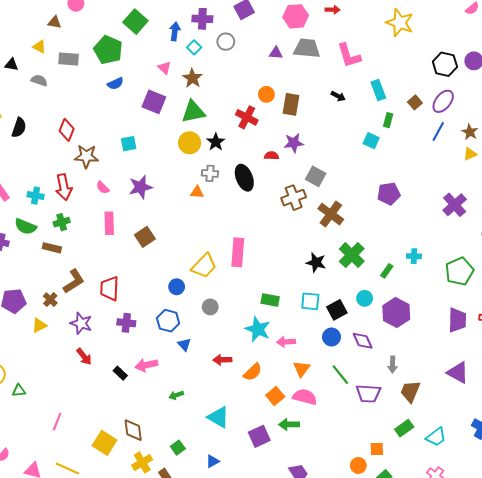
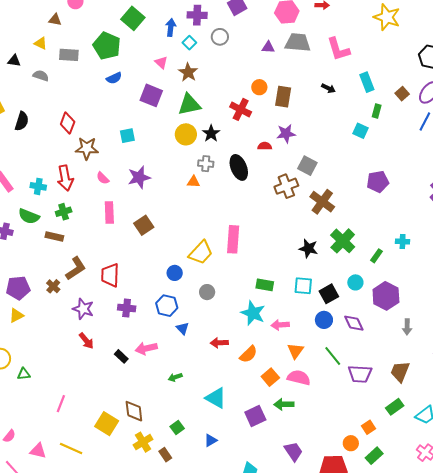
yellow triangle: (39, 325) -> (16, 316), moved
gray arrow: (392, 365) -> (407, 327), moved
orange square: (377, 449) -> (368, 427), turned -32

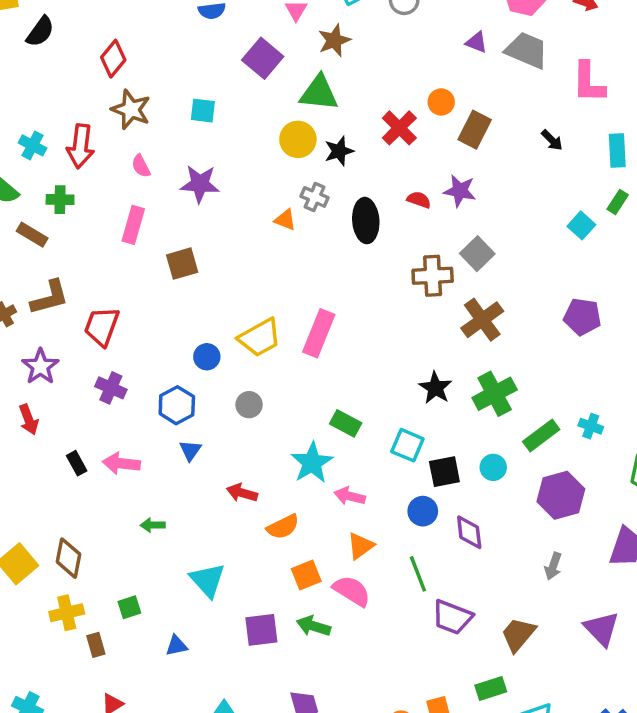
green rectangle: (376, 256) -> (541, 435), size x1.5
purple hexagon: (386, 296) -> (561, 495), moved

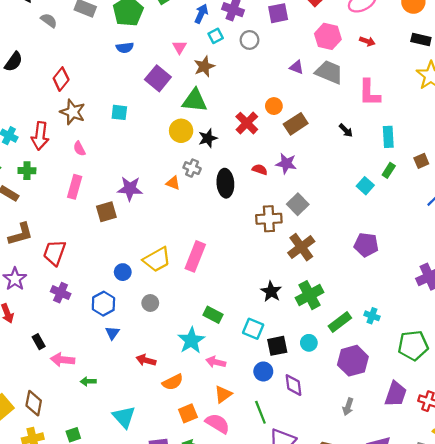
brown rectangle: (475, 130) -> (296, 124), turned 30
purple star: (200, 184) -> (130, 189), moved
pink arrow: (121, 463) -> (63, 360), moved

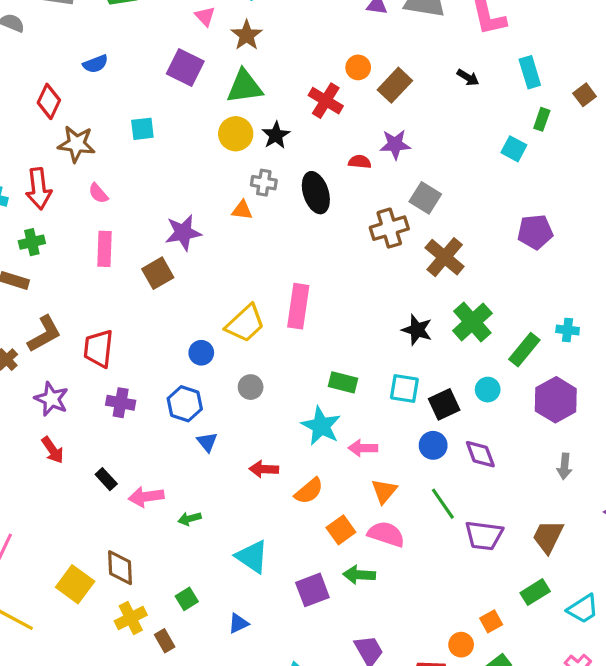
blue semicircle: (125, 48) -> (95, 64), moved

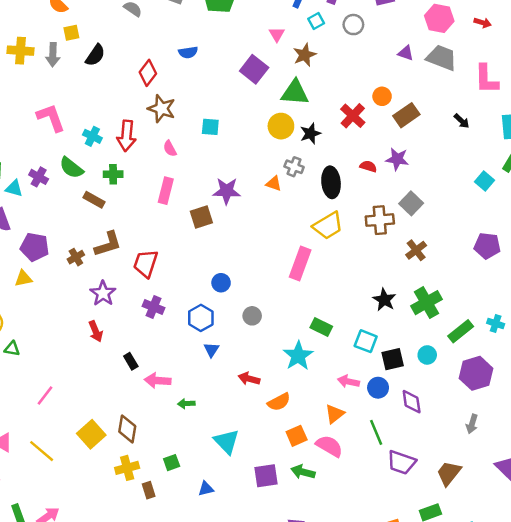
cyan square: (142, 129) -> (210, 127), moved
brown cross: (445, 257) -> (416, 250), size x0.7
yellow trapezoid: (245, 323) -> (328, 226), moved
pink arrow: (363, 448) -> (348, 382), moved

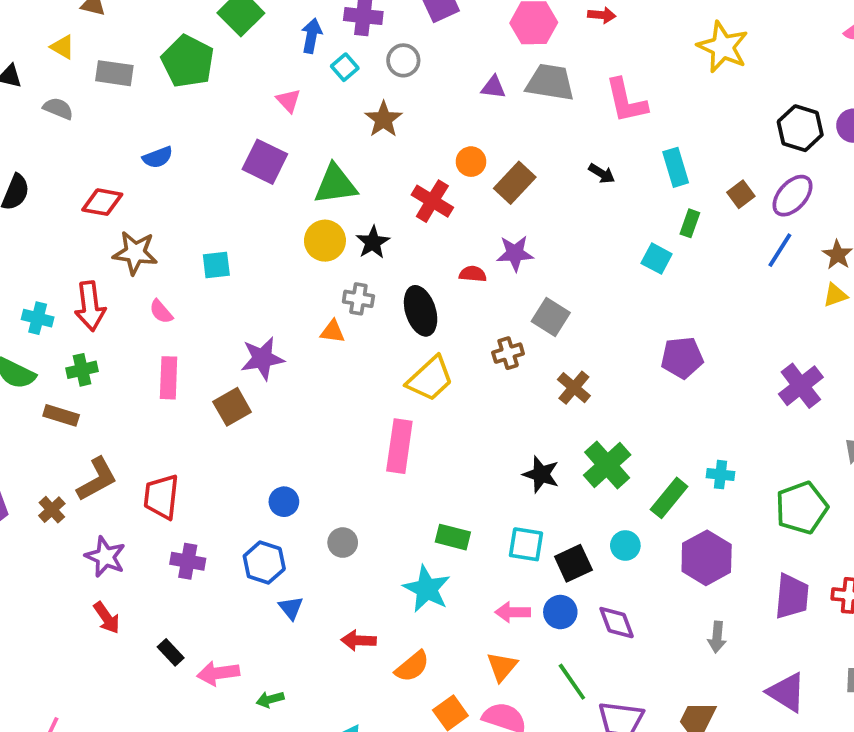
brown star: (305, 55) -> (383, 119), moved
red diamond: (148, 73) -> (102, 202), turned 75
brown cross: (380, 220) -> (508, 353), size x0.7

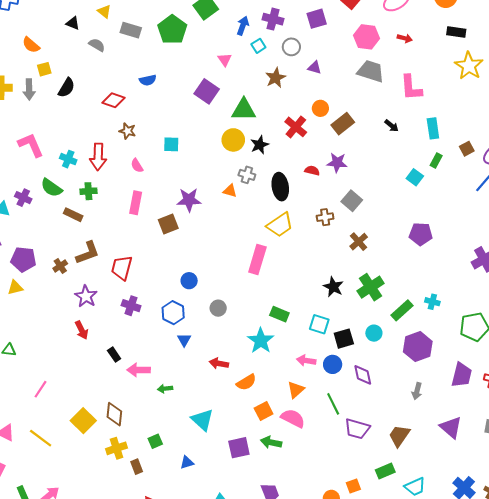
purple triangle: (493, 87) -> (315, 68), moved
brown star: (135, 253) -> (127, 131), size x0.7

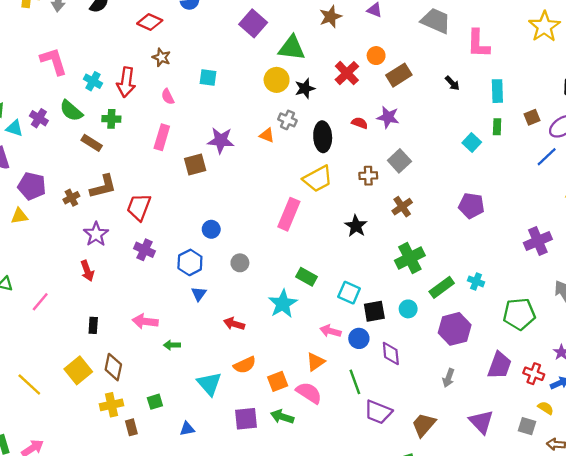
green rectangle: (436, 161) -> (497, 127), turned -32
black star: (333, 287) -> (356, 226), moved
black rectangle: (114, 355) -> (93, 325), moved, turned 32
orange semicircle: (246, 382) -> (245, 365), moved
pink line: (41, 389) -> (40, 302), moved

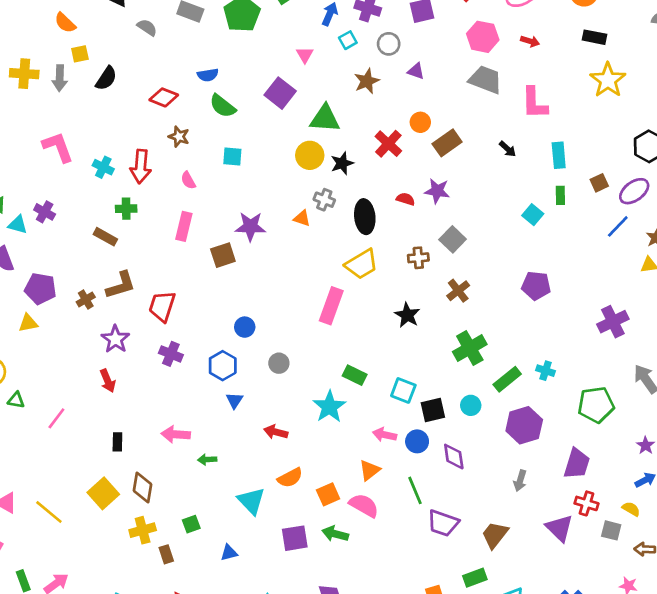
green semicircle: (71, 111) -> (223, 106), moved
red cross: (534, 374) -> (586, 503), moved

